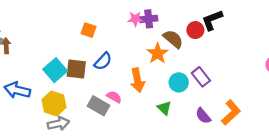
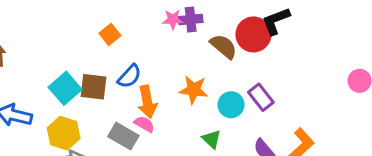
orange square: (88, 30) -> (110, 34), turned 32
red circle: (195, 30) -> (253, 34), size x1.5
orange star: (158, 53) -> (194, 90), moved, turned -30
orange arrow: (137, 80) -> (147, 102), moved

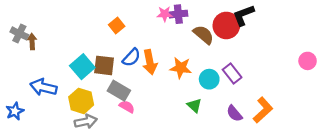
orange arrow: (147, 102) -> (150, 62), moved
pink semicircle: (144, 124) -> (127, 107), moved
gray rectangle: (123, 136) -> (119, 91), moved

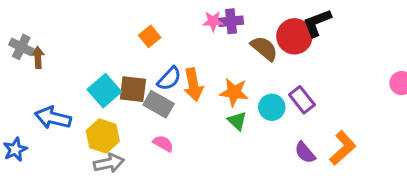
gray rectangle: (119, 91) -> (159, 104), moved
green triangle: (194, 105) -> (237, 121), moved

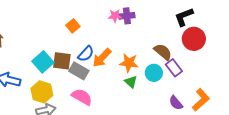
red circle: (294, 36) -> (194, 39), moved
brown semicircle: (264, 48) -> (163, 52), moved
orange arrow: (193, 85) -> (102, 58), turned 55
pink semicircle: (163, 143) -> (82, 97), size x1.5

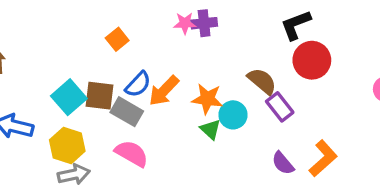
cyan circle: (154, 73) -> (233, 115), moved

